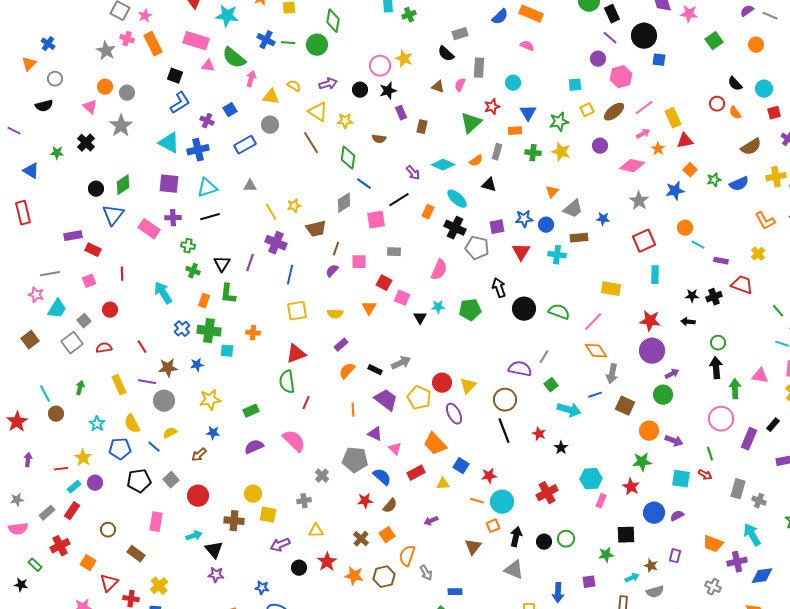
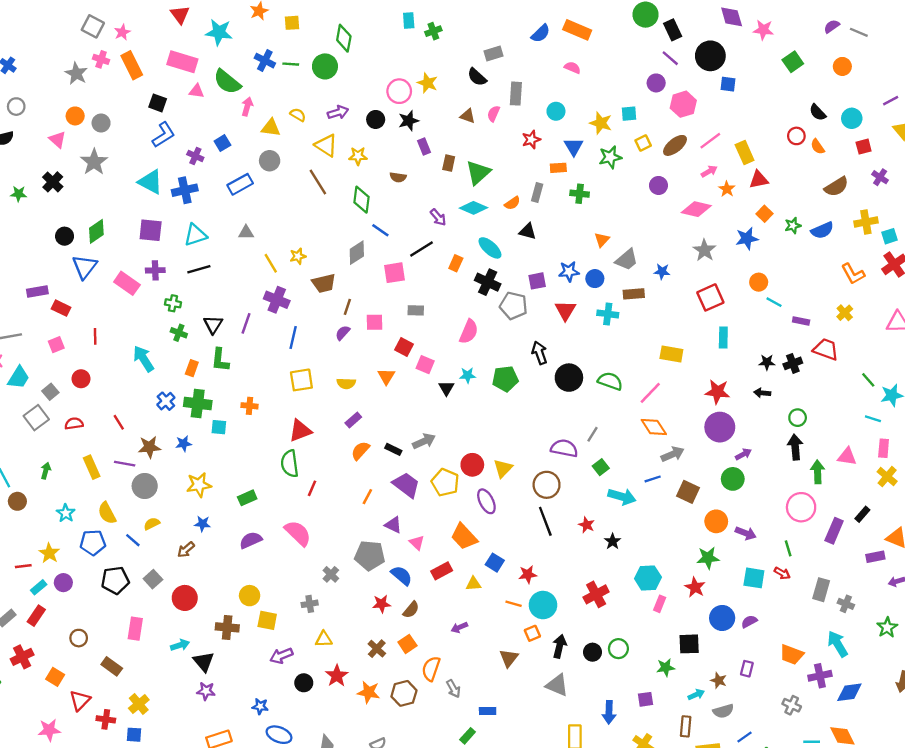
green triangle: (471, 123) -> (478, 173), moved
yellow star: (561, 152) -> (601, 123), moved
gray arrow: (612, 374) -> (673, 454), turned -126
orange line: (353, 410) -> (367, 497), turned 32

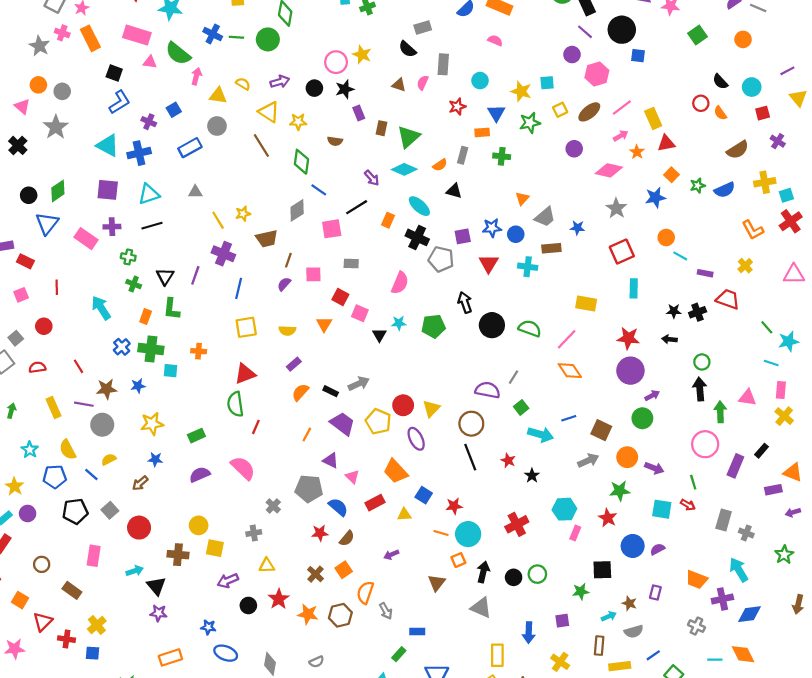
gray arrow: (673, 454) -> (588, 460), moved

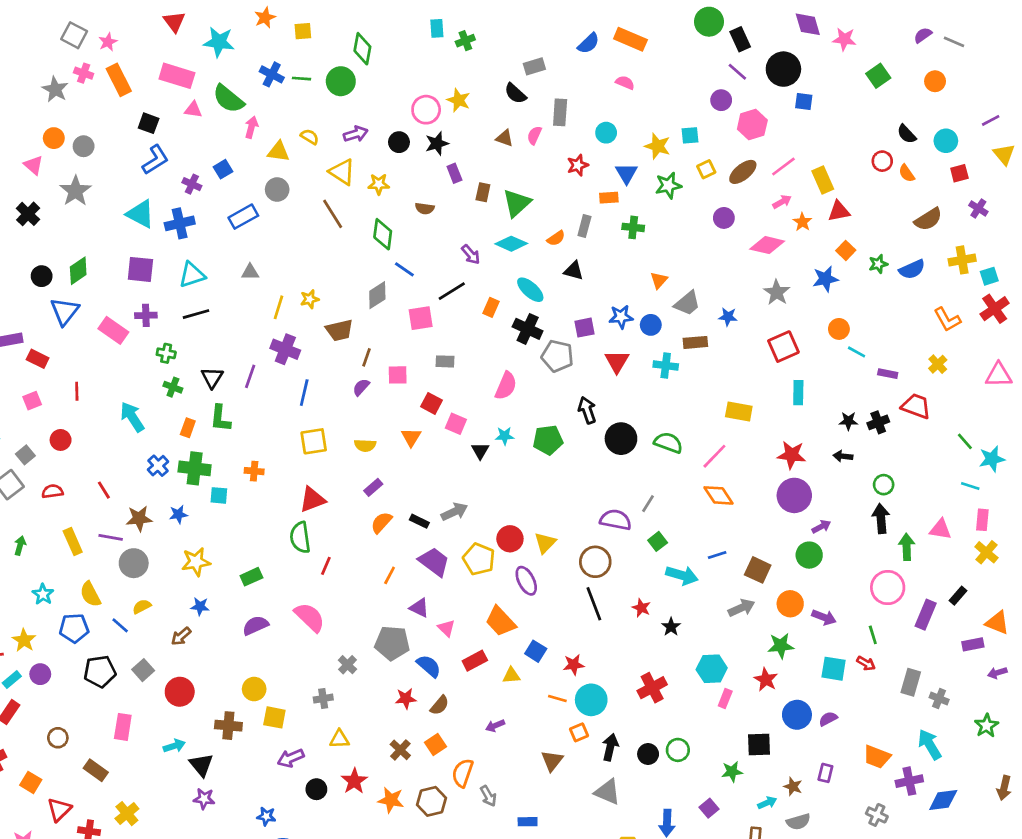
yellow line: (218, 220) -> (279, 307), turned 48
purple square: (562, 621) -> (709, 808), turned -32

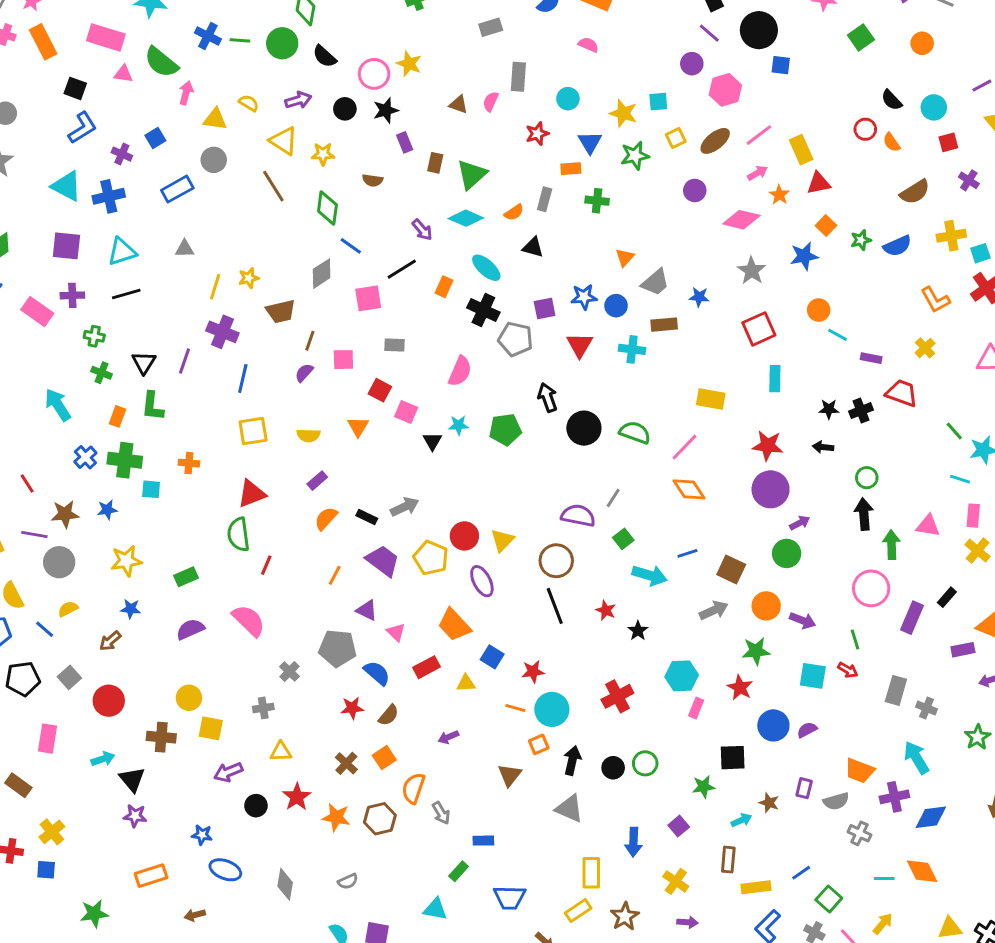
black semicircle: (515, 93) -> (324, 56), moved
gray semicircle: (798, 822) -> (836, 801), moved

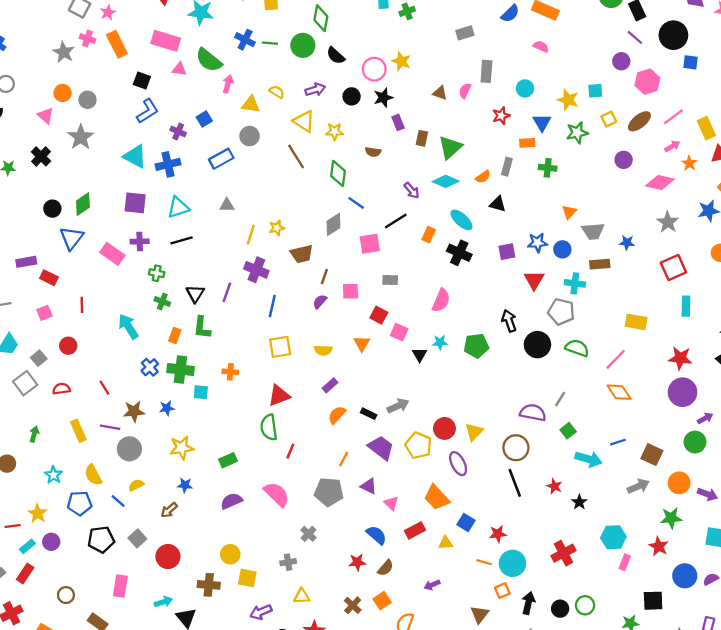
gray trapezoid: (655, 282) -> (593, 231), turned 35
gray pentagon: (515, 339) -> (561, 312), moved
gray pentagon: (338, 648) -> (329, 492), moved

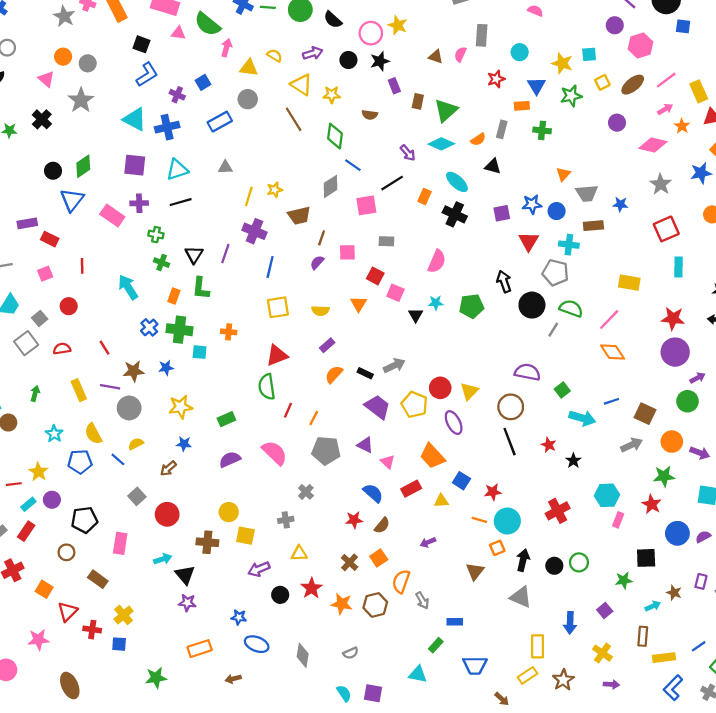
gray line: (560, 399) -> (553, 330), moved
orange line: (344, 459) -> (314, 418), moved
black pentagon: (101, 540) -> (84, 520), moved

